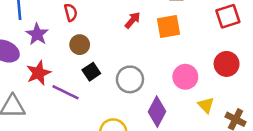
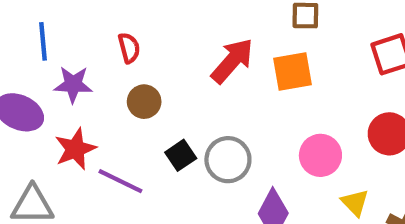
red arrow: (133, 20) -> (232, 61), size x1.6
purple star: (37, 34) -> (73, 84), turned -30
black square: (91, 72) -> (181, 155), moved

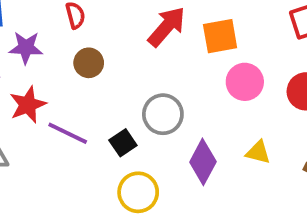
black square: (181, 155) -> (123, 143), moved
pink circle: (320, 155) -> (245, 82), moved
yellow triangle: (355, 203) -> (258, 152), moved, turned -32

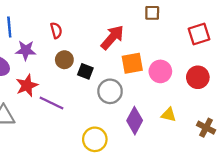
orange square: (220, 36) -> (132, 63), moved
black square: (123, 143) -> (85, 71), moved, turned -35

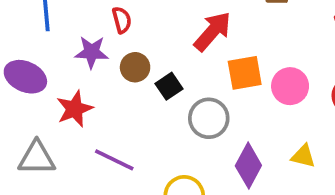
purple star: (26, 50) -> (92, 52), moved
black square: (85, 71) -> (169, 86), turned 35
purple line: (51, 103) -> (114, 160), moved

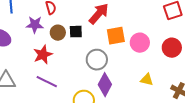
black square: (169, 86) -> (76, 32), moved, turned 32
red star: (75, 109) -> (43, 55), moved
purple diamond: (248, 166) -> (105, 85), moved

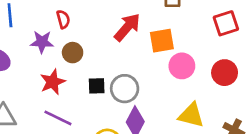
black square: (76, 32) -> (97, 86), moved
orange square: (116, 36) -> (162, 41), moved
yellow triangle: (147, 80) -> (191, 115), size x1.5

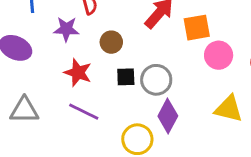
brown circle: (73, 53) -> (111, 42), moved
red star: (53, 82) -> (78, 73), turned -30

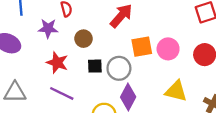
orange square: (197, 28) -> (142, 47), moved

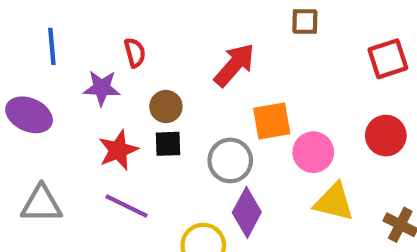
pink circle: (168, 49) -> (313, 152), moved
red star: (57, 63) -> (118, 150), turned 30
black square: (95, 66) -> (168, 144), moved

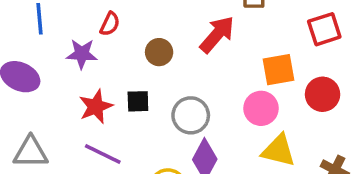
red semicircle: (135, 53) -> (110, 24), turned 40
red arrow: (234, 65) -> (217, 34), moved
brown circle: (166, 107) -> (159, 52), moved
orange square: (272, 121) -> (279, 70), moved

